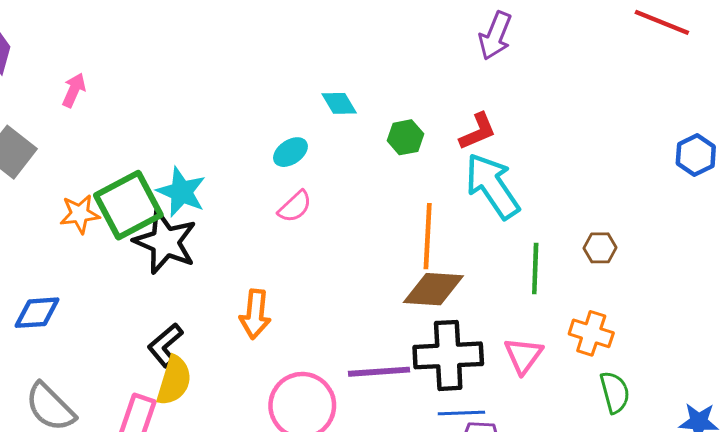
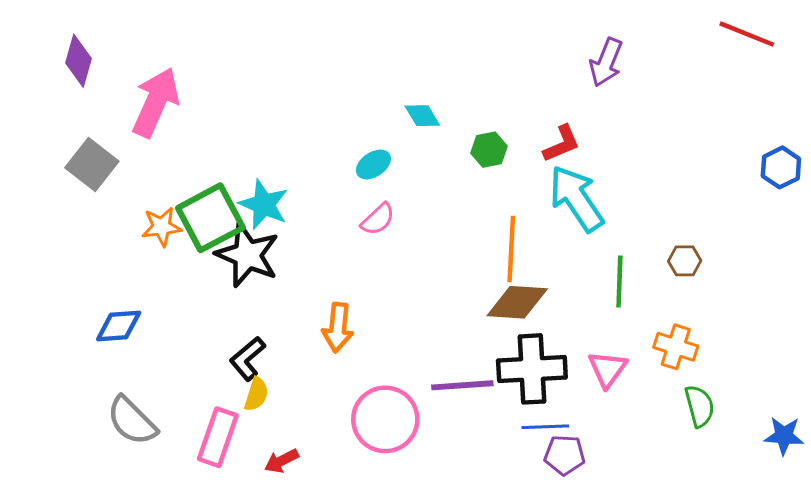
purple arrow: (495, 36) -> (606, 62), moved
pink arrow: (74, 90) -> (156, 102), size x2.0
yellow semicircle: (174, 381) -> (256, 394), size x0.7

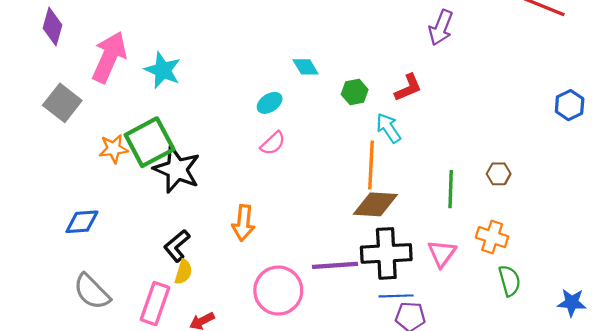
cyan arrow: (576, 199) -> (388, 128), moved, size x0.6
cyan star: (264, 205) -> (163, 70), moved

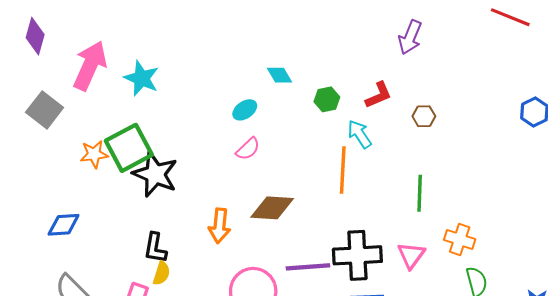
brown hexagon: (499, 174) -> (424, 116), moved
brown diamond: (375, 204) -> (272, 208), moved
black L-shape: (177, 246) -> (155, 248), turned -40

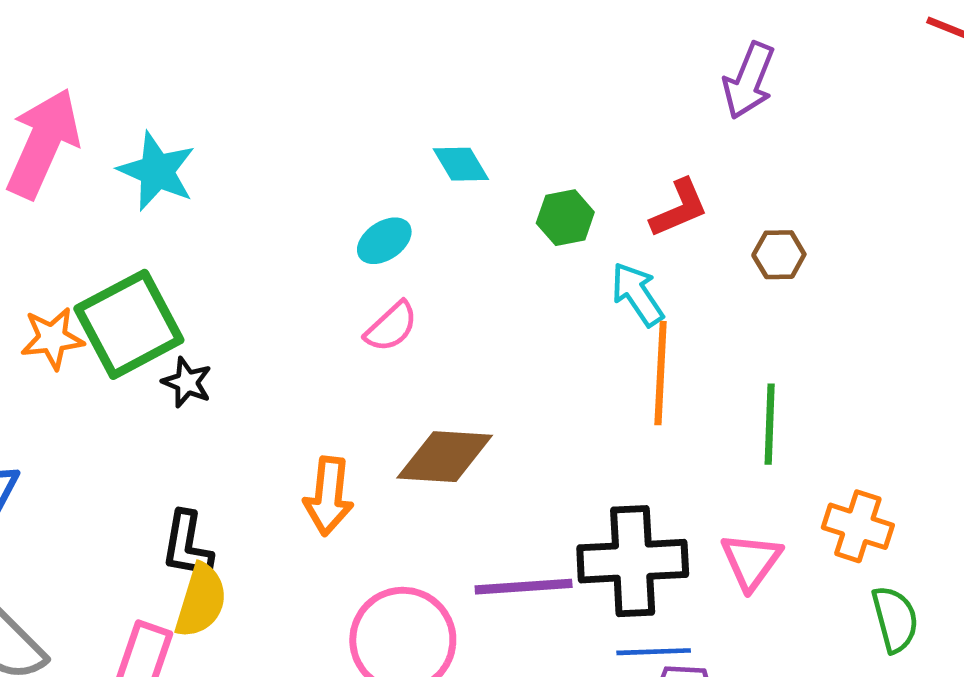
orange line: (343, 170) -> (661, 373), moved
black star: (155, 174) -> (187, 382), size x0.5
yellow semicircle: (162, 273) -> (201, 601), size x1.4

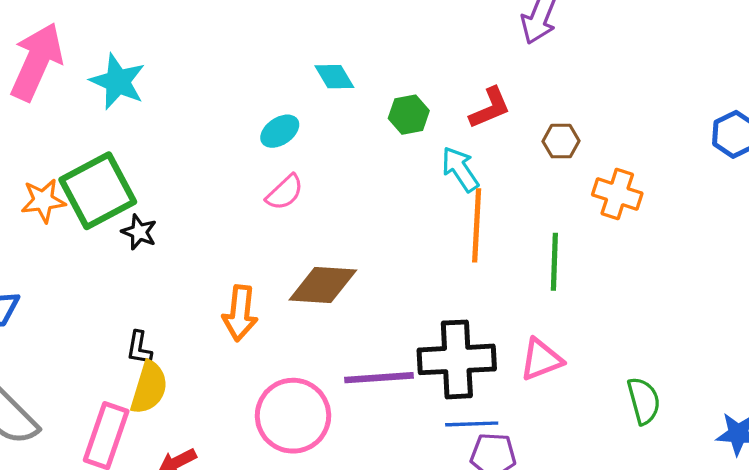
orange cross: (858, 526) -> (617, 194), moved
black L-shape: (187, 545) -> (139, 348), size x0.7
pink triangle: (751, 561) -> (541, 359), turned 33

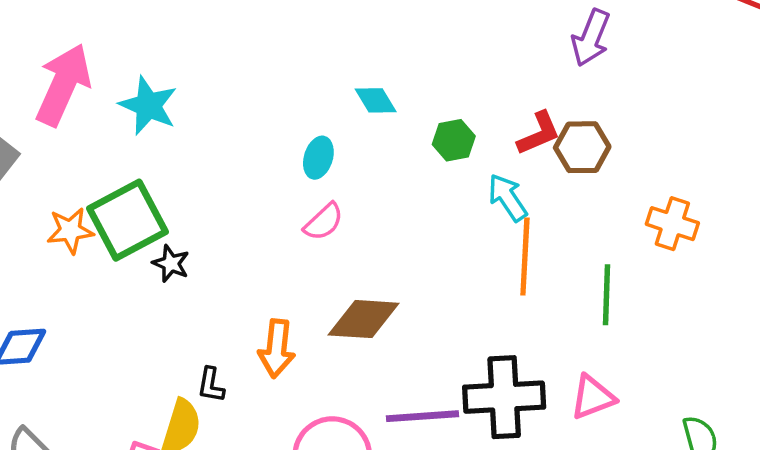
cyan ellipse: (280, 131) -> (318, 158), turned -39
brown hexagon: (561, 141) -> (582, 147), moved, size x1.4
black L-shape: (139, 348) -> (211, 385), moved

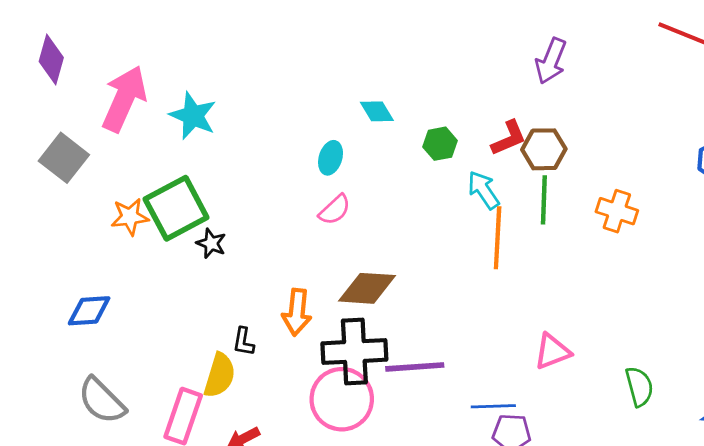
green line: (607, 295) -> (544, 200), moved
black cross: (504, 397) -> (354, 351), moved

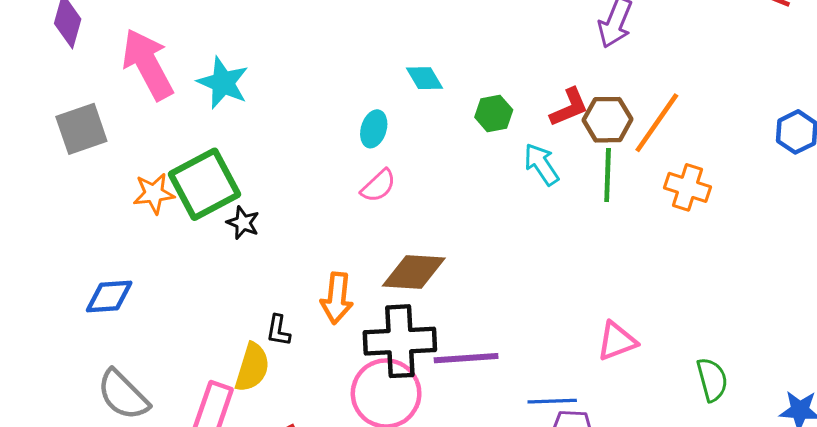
pink arrow: (124, 99) -> (148, 64), turned -52
gray square: (64, 158) -> (81, 129), turned 33
orange line: (498, 238) -> (657, 123), moved, turned 32

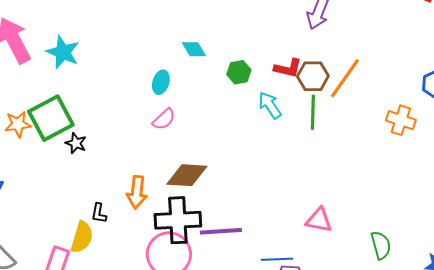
red L-shape: (569, 107) -> (288, 68), turned 36
orange cross: (688, 187) -> (401, 120), moved
pink triangle: (617, 341) -> (319, 220), turned 32

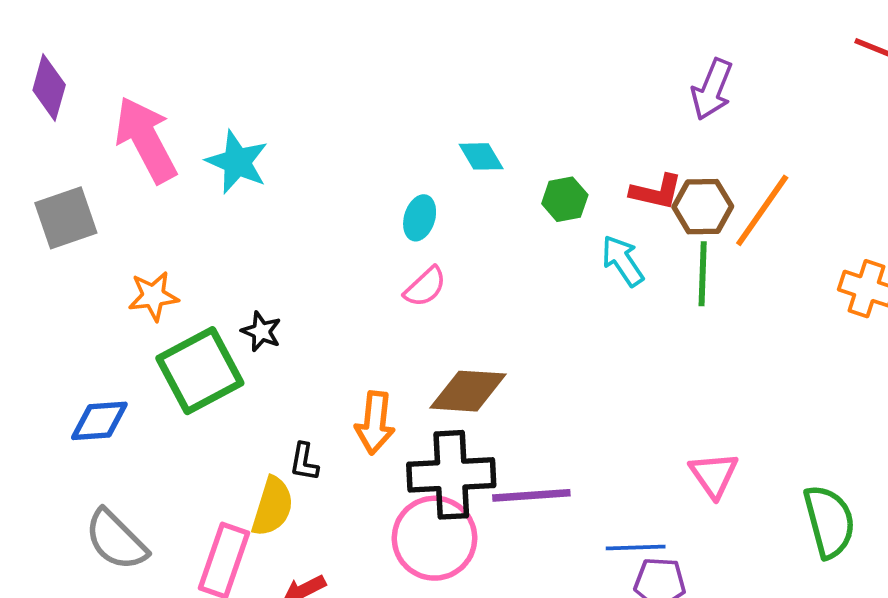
green square: (51, 118) -> (200, 371), moved
pink triangle: (319, 220) -> (714, 475), turned 44
green semicircle: (381, 245) -> (829, 521), size x1.4

